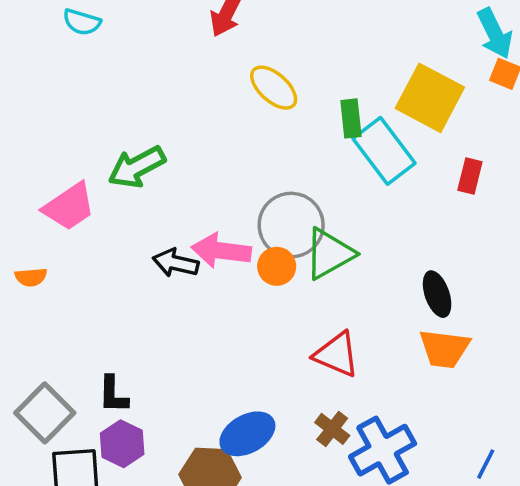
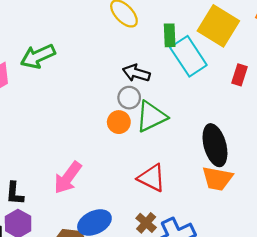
gray circle: (291, 225) -> (129, 98), size x0.6
pink arrow: (221, 251) -> (68, 178), moved, turned -64
black arrow: (176, 263) -> (136, 73), moved
black ellipse: (437, 294) -> (215, 145), size x1.5

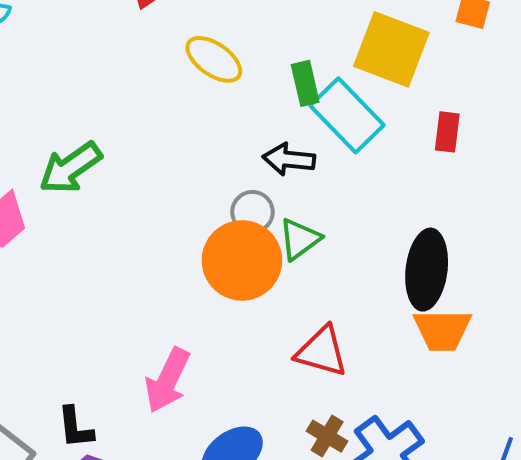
black arrow: (136, 73) -> (289, 159), moved
green triangle: (151, 117) -> (300, 239), size x0.7
orange circle: (119, 122) -> (242, 260), size x1.8
black ellipse: (215, 145) -> (427, 270), turned 33

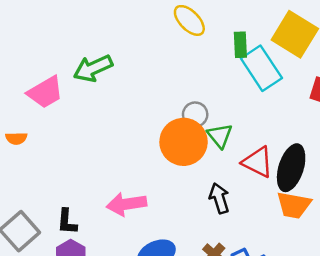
black arrow: (289, 159) -> (219, 198), moved, turned 56
green triangle: (300, 239) -> (220, 136), turned -44
red triangle: (322, 351) -> (258, 162), moved
pink arrow: (168, 380) -> (126, 204), turned 45

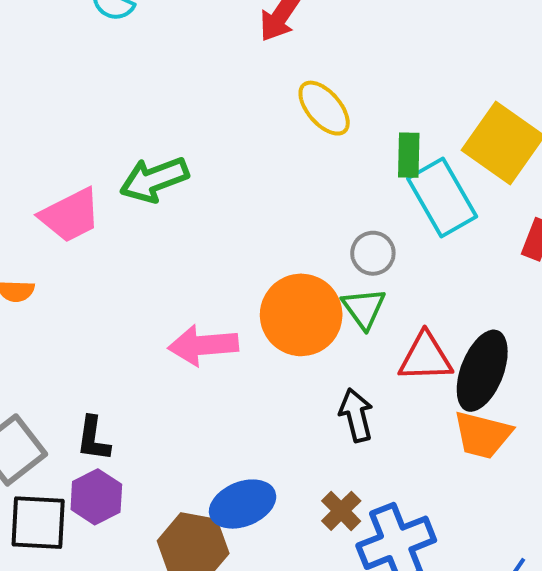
gray circle: (195, 114) -> (373, 253), moved
red triangle: (258, 162) -> (425, 357), turned -32
pink arrow: (126, 204) -> (203, 345), moved

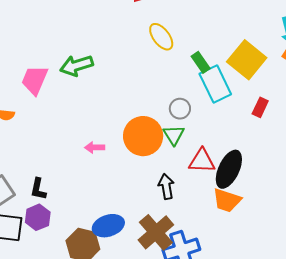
green rectangle: (409, 155) -> (201, 62), turned -40
pink trapezoid: (70, 215) -> (35, 80), turned 136
pink arrow: (203, 345) -> (95, 147), size x0.6
brown cross: (341, 511) -> (156, 232), size x1.8

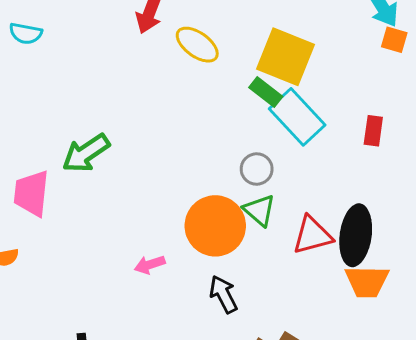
yellow ellipse: (161, 37) -> (197, 45), moved
yellow square: (247, 60) -> (285, 57), moved
black arrow: (166, 186) -> (223, 294), moved

